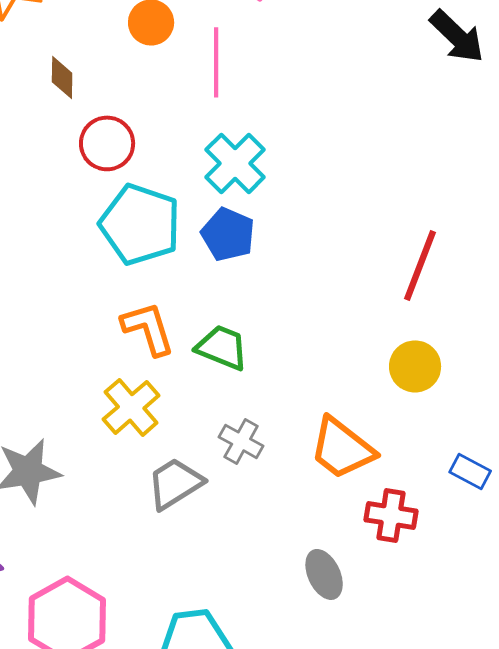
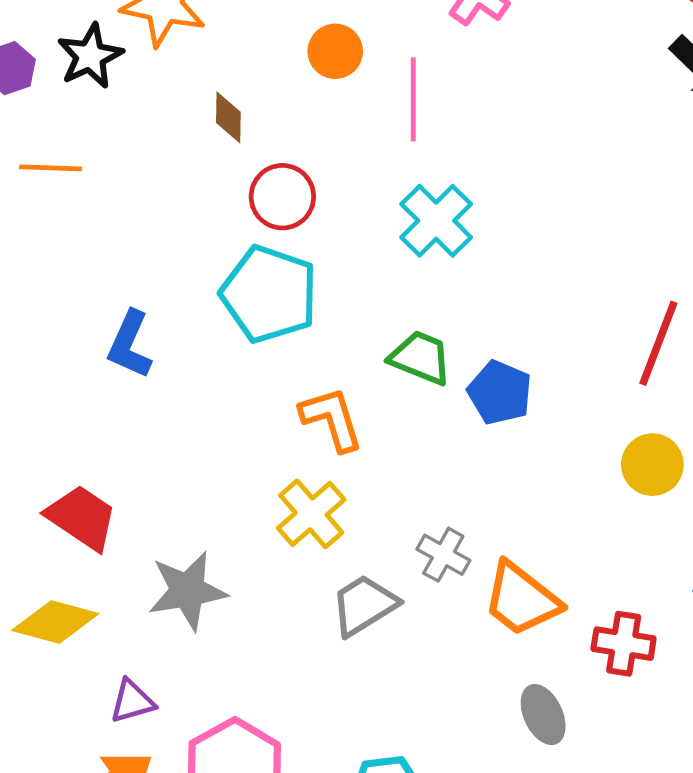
cyan pentagon: (140, 224) -> (269, 294), moved
blue pentagon: (228, 234) -> (500, 393), moved
green trapezoid: (222, 347) -> (421, 358), moved
orange trapezoid: (342, 448) -> (521, 599), moved

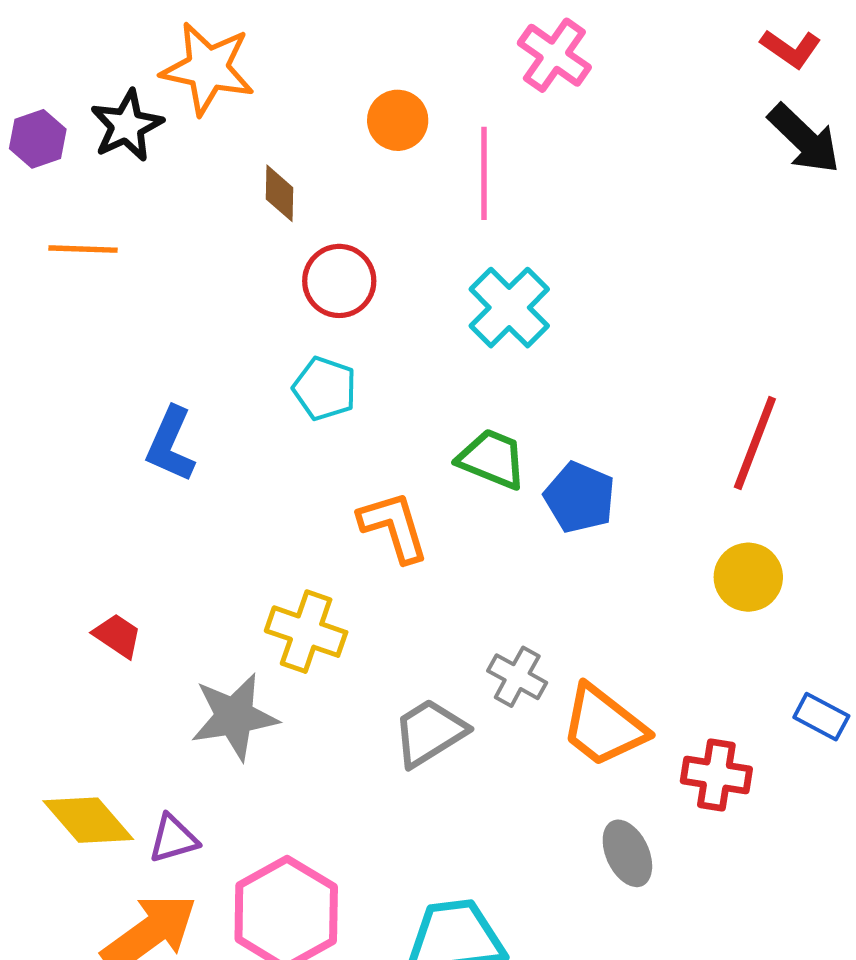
cyan pentagon: (269, 294) -> (325, 389), size x0.6
yellow cross: (311, 514) -> (306, 632), moved, turned -30
red trapezoid: (82, 517) -> (117, 636), size x0.6
yellow diamond: (55, 622) -> (88, 820), moved, turned 34

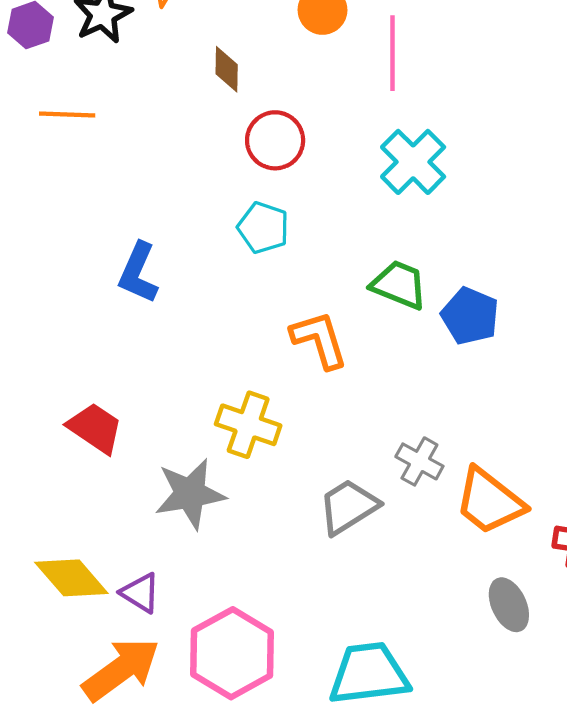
red trapezoid: (117, 636) -> (95, 428), size x1.4
purple triangle: (173, 839) -> (140, 593), turned 48

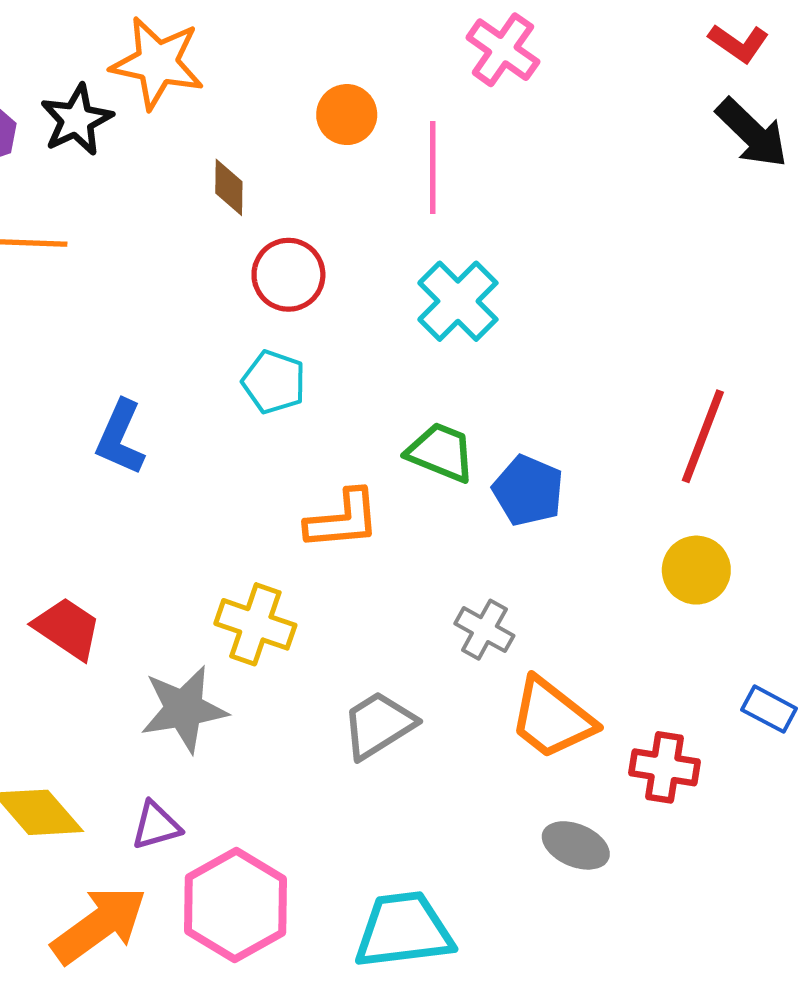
orange L-shape: (319, 340) -> (343, 520), turned 102
gray cross: (419, 461) -> (484, 630), moved
purple triangle: (140, 593) -> (156, 826), moved, turned -48
gray ellipse: (509, 605) -> (576, 845), turned -42

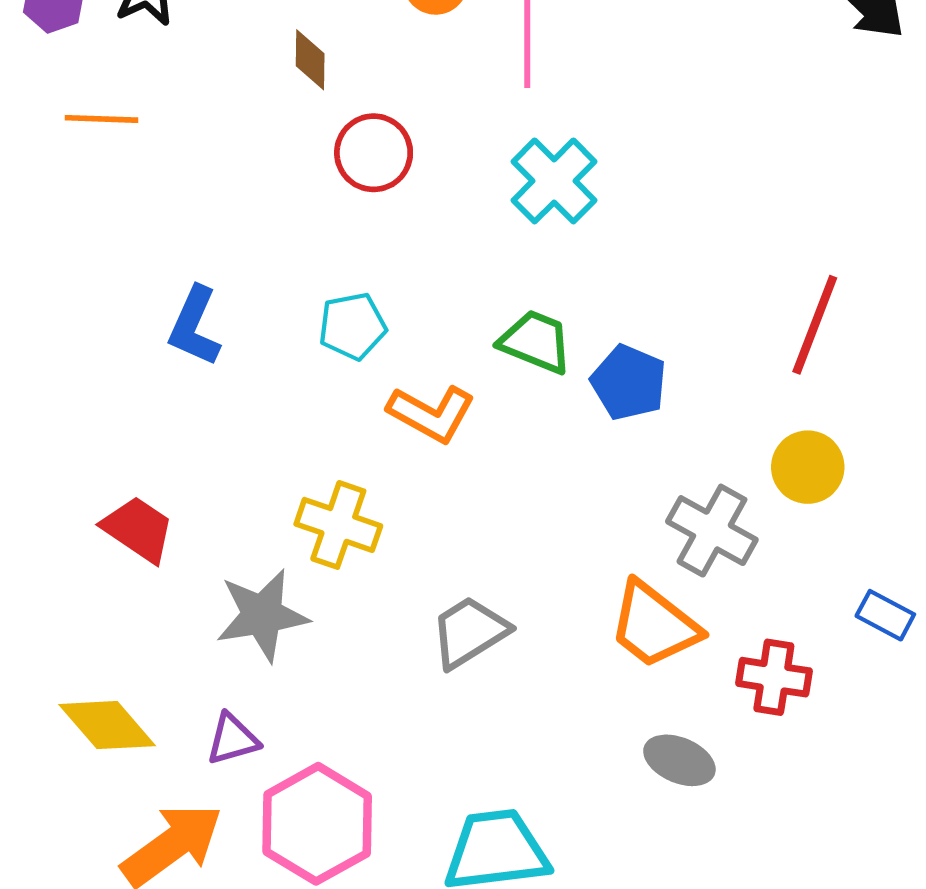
cyan pentagon: (274, 382) -> (352, 326), moved, turned -30
orange L-shape: (343, 520) -> (431, 414), turned 34
gray cross: (484, 630) -> (712, 531), moved, size x1.4

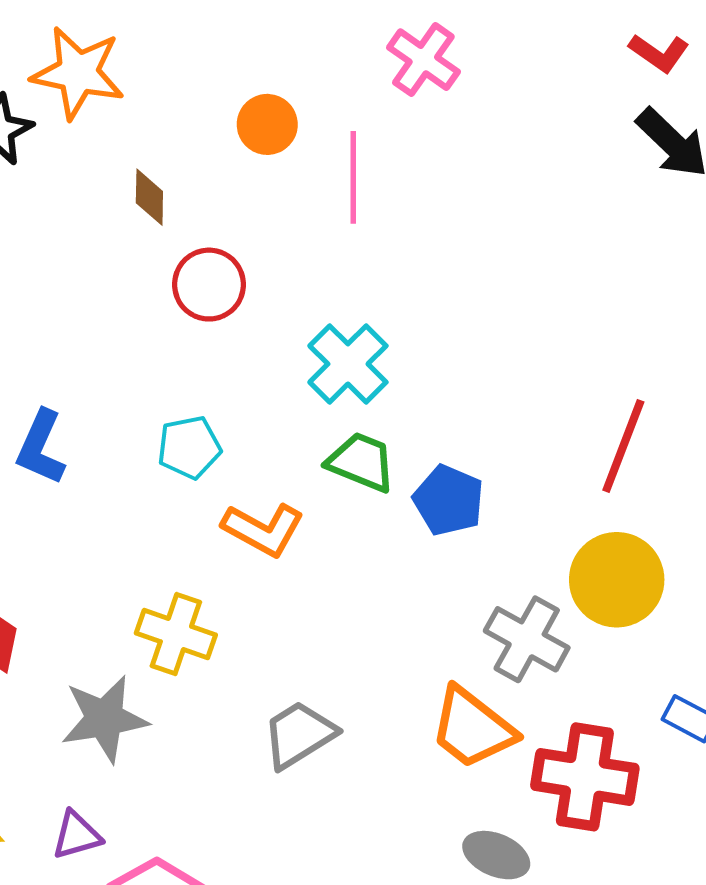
cyan cross: (554, 181) -> (348, 364), moved
yellow circle: (808, 467) -> (617, 580), size x1.4
red cross: (774, 677) -> (585, 777), size x1.5

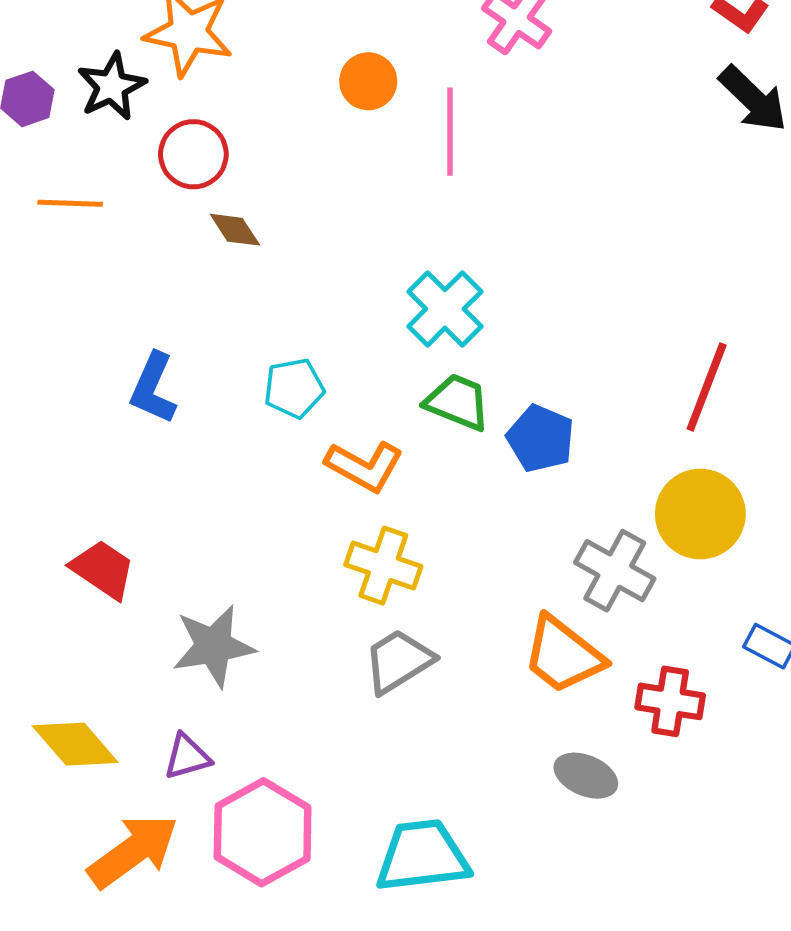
brown diamond: (149, 197) -> (235, 230), moved, turned -34
red circle: (209, 285) -> (193, 154), moved
yellow cross: (176, 634) -> (383, 566), moved
red cross: (585, 777) -> (670, 701), size x0.7

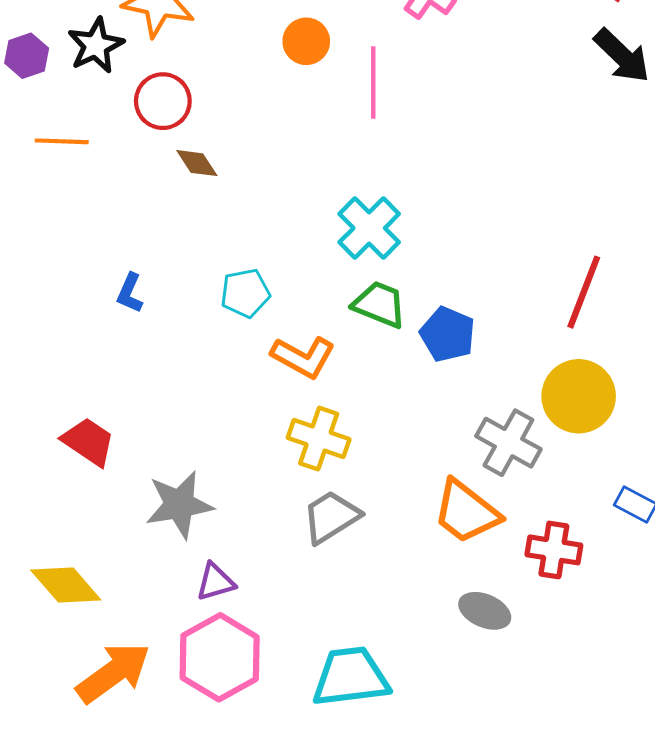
blue L-shape: (153, 388) -> (130, 293), size x0.7
purple triangle: (187, 757) -> (215, 582), moved

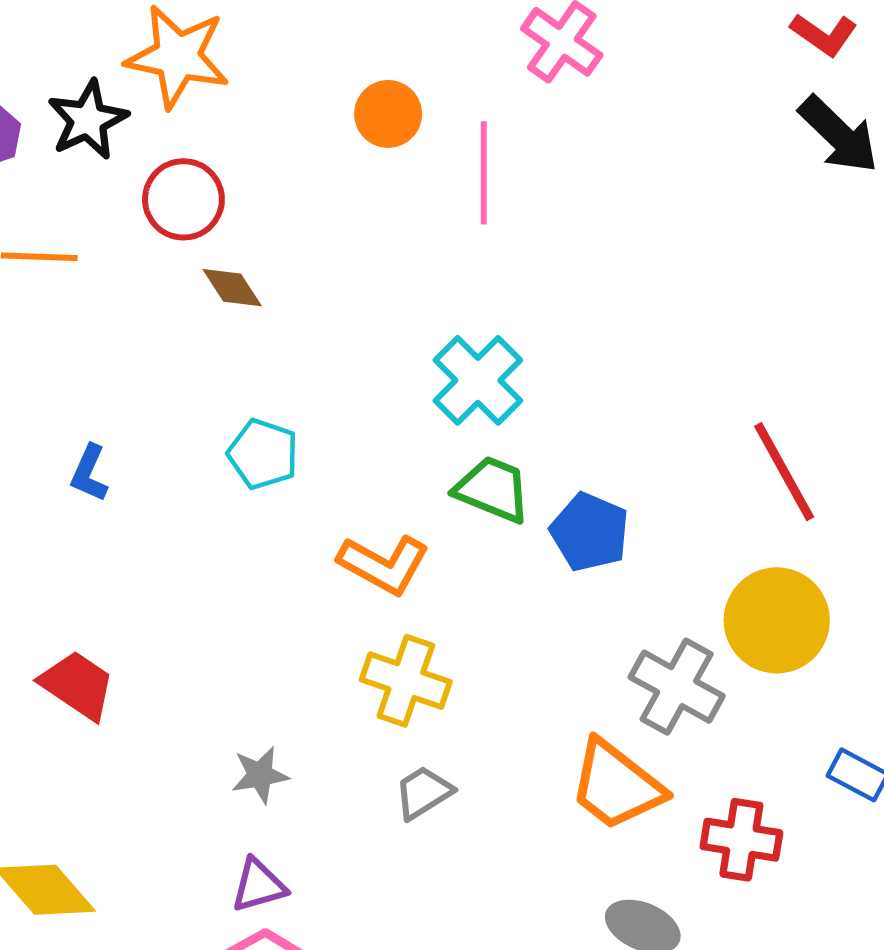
red line: (584, 292) -> (784, 472), turned -50
blue L-shape: (130, 293) -> (89, 473), moved
cyan pentagon: (245, 293) -> (263, 454), moved, turned 30
gray star: (179, 505) -> (260, 775), moved, size x0.6
gray trapezoid: (331, 517) -> (423, 793), size x0.7

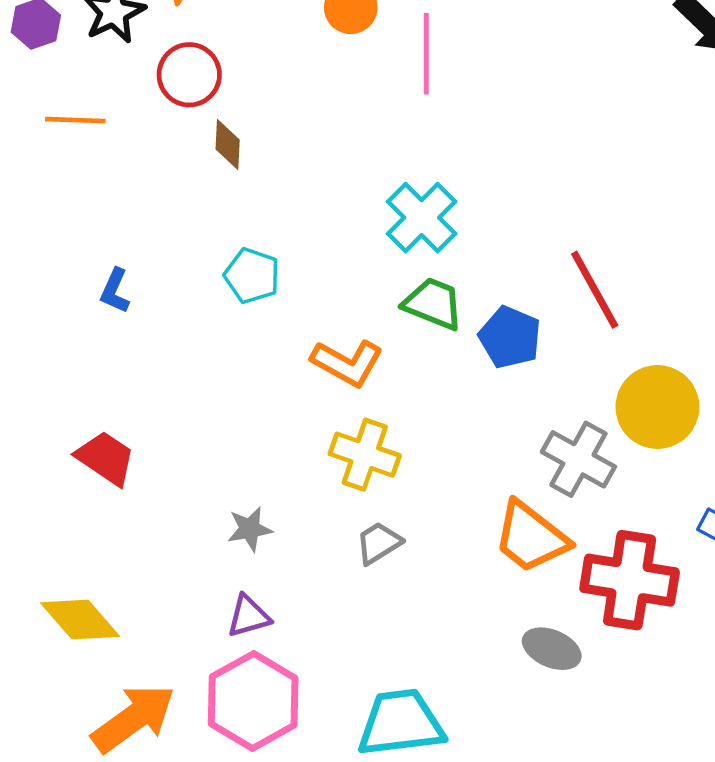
brown diamond: (232, 288) -> (228, 144), turned 36
red line: (784, 472) -> (595, 290), moved
red cross: (741, 840) -> (630, 580), size x1.5

